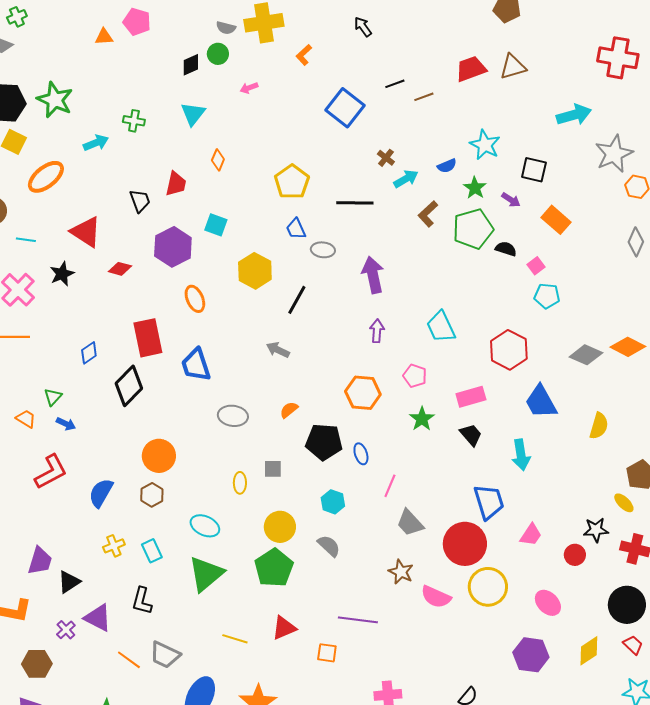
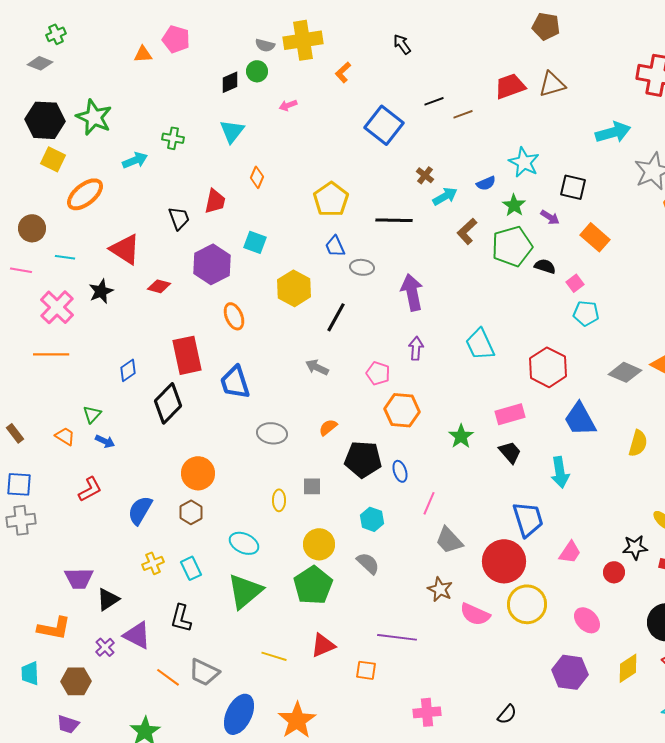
pink pentagon: (415, 376) -> (378, 373), moved
red L-shape: (51, 472) -> (90, 489), size x0.7
purple trapezoid: (40, 561) -> (79, 578), turned 72

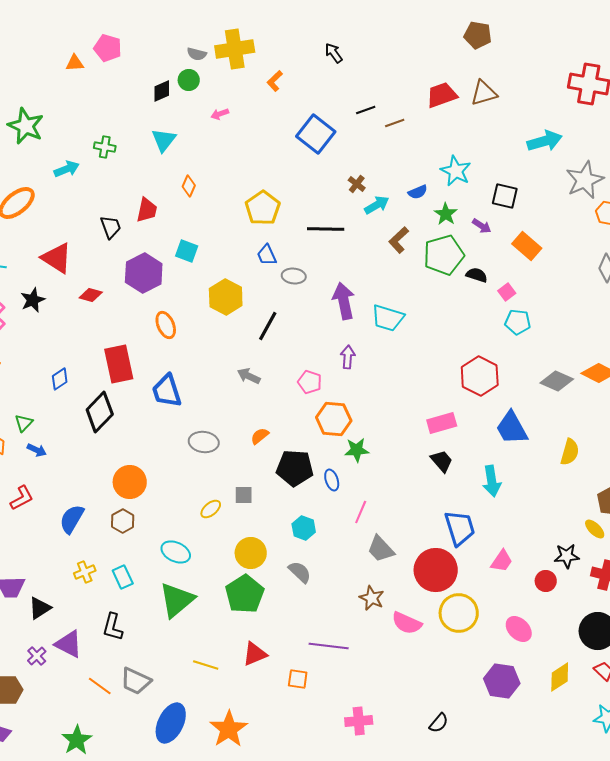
cyan trapezoid: (480, 344) -> (388, 318), moved, turned -48
green star: (461, 436) -> (357, 450), moved, turned 30
yellow ellipse: (279, 500) -> (211, 509), turned 50

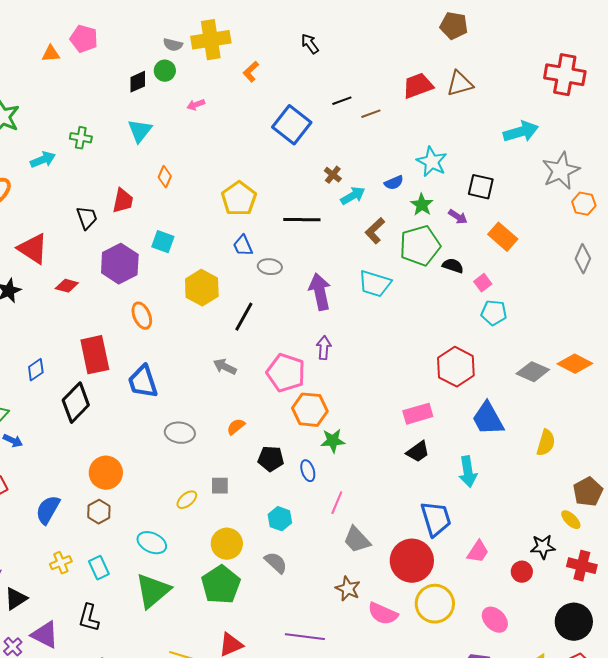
cyan trapezoid: (388, 318) -> (375, 284), moved
pink pentagon: (310, 382) -> (286, 373), size x1.6
black trapezoid: (442, 461) -> (418, 452), turned 95
black pentagon: (295, 468) -> (271, 459), size x0.7

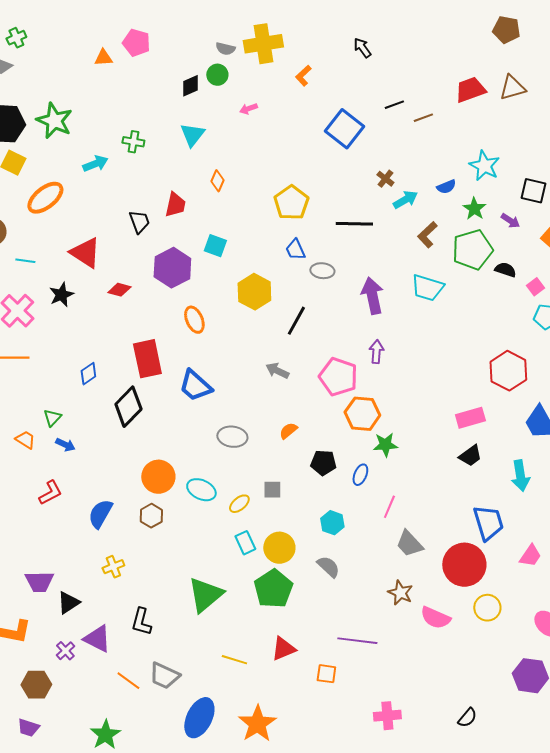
blue trapezoid: (143, 382) -> (195, 386), turned -30
blue ellipse: (308, 471) -> (360, 475), turned 40
cyan ellipse: (152, 543) -> (201, 490), moved
cyan rectangle: (99, 568) -> (245, 543), moved
yellow circle: (435, 604) -> (487, 608), size x0.7

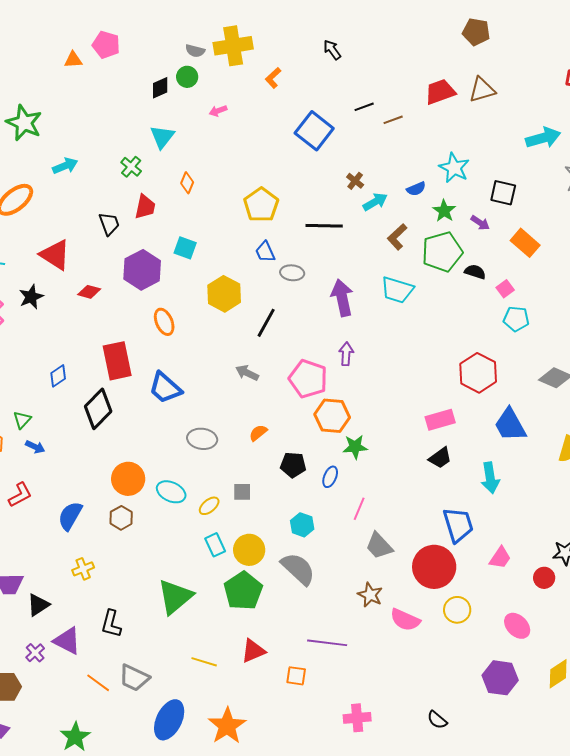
green cross: (133, 142) -> (131, 167), moved, turned 30
gray semicircle: (328, 567) -> (298, 569), size x1.5
black semicircle: (467, 718) -> (437, 720), turned 90

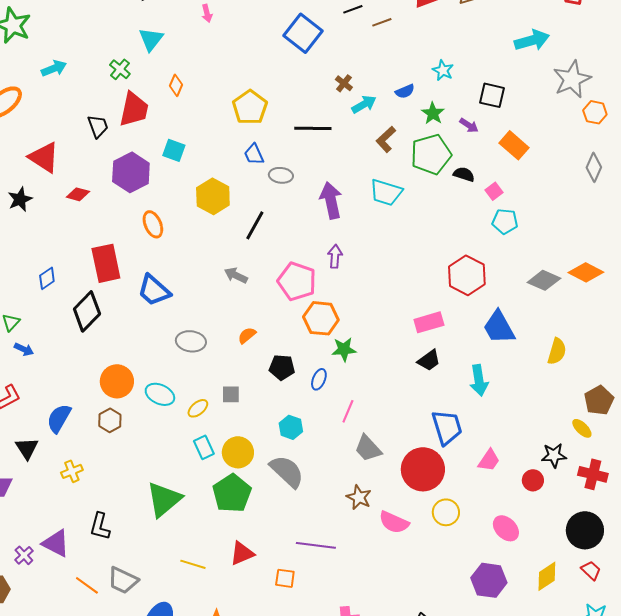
pink arrow: (218, 111) -> (207, 13), turned -84
cyan star: (454, 168) -> (443, 70), size x0.7
red trapezoid: (145, 207) -> (134, 109), size x1.4
black triangle: (38, 605) -> (27, 448), moved, turned -30

